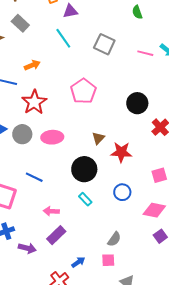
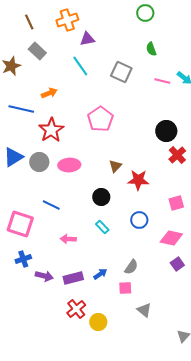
green semicircle: (137, 12) -> (151, 49), moved
black circle: (137, 103) -> (166, 131), moved
black circle: (84, 169) -> (101, 197), size x0.7
purple rectangle: (56, 235) -> (73, 278), moved, turned 30
blue arrow: (78, 262) -> (100, 274), moved

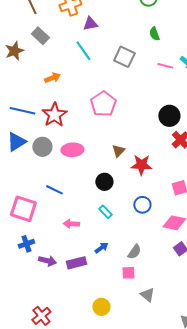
blue line: (21, 109) -> (22, 111), moved
blue arrow: (100, 274) -> (101, 248), moved
red cross: (76, 309) -> (41, 316), moved

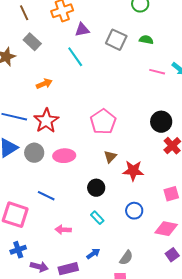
green semicircle: (154, 34) -> (146, 40), turned 120
gray square: (124, 57) -> (116, 40), moved
pink pentagon: (103, 104) -> (103, 122), moved

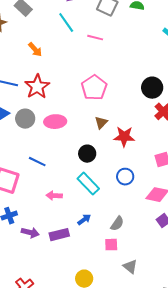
pink line: (157, 72) -> (95, 38), moved
orange arrow: (44, 84) -> (35, 50), turned 70
cyan rectangle: (97, 218) -> (88, 184), size x1.6

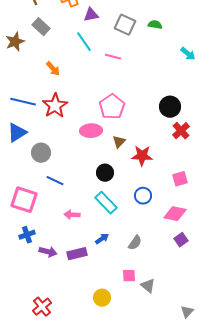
gray circle: (25, 119) -> (41, 153), moved
pink ellipse: (55, 122) -> (91, 131), moved
pink square: (111, 245) -> (129, 276), moved

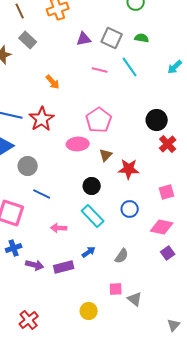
purple triangle: (91, 15) -> (84, 39), moved
cyan line: (84, 42) -> (130, 67), moved
cyan arrow: (188, 54) -> (175, 67), turned 98
orange arrow: (53, 69) -> (53, 82), moved

